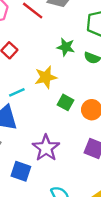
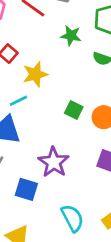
green star: (66, 47) -> (71, 36), moved
yellow star: (46, 77) -> (35, 74), moved

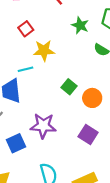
purple star: (54, 162) -> (43, 126), turned 30
blue square: (26, 189) -> (16, 143), turned 36

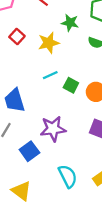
yellow star: (44, 51) -> (49, 43), moved
cyan line: (26, 69) -> (50, 75), moved

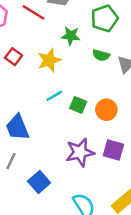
purple star: (53, 129) -> (80, 152), moved

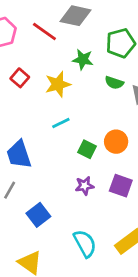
green square: (78, 105) -> (87, 149), moved
purple star: (80, 152) -> (85, 186), size x0.6

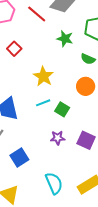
yellow star: (58, 84) -> (43, 76), moved, turned -30
cyan line: (61, 123) -> (43, 103), moved
orange circle: (116, 142) -> (86, 86), moved

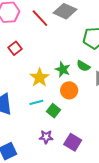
green star: (65, 39) -> (63, 69), moved
orange circle: (86, 86) -> (69, 90), moved

